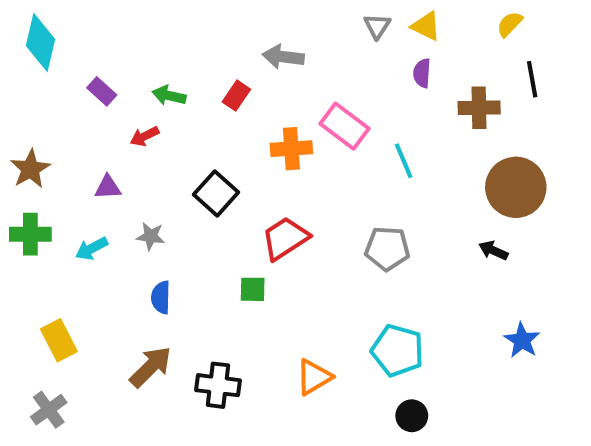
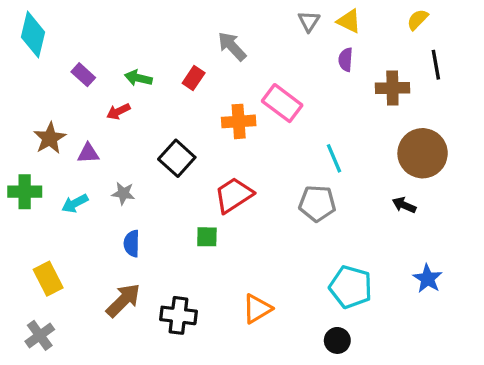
gray arrow: (283, 57) -> (232, 46), turned 40
cyan line: (404, 161) -> (334, 158), moved
brown star: (30, 169) -> (50, 138), moved
cyan pentagon: (397, 350) -> (351, 287), moved

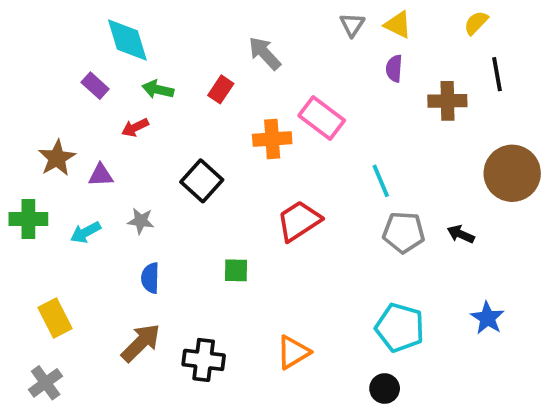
cyan diamond: (33, 35) -> (127, 40), moved, turned -30
brown circle: (423, 153) -> (512, 173), moved
red trapezoid: (234, 195) -> (299, 221), moved
gray pentagon: (317, 203) -> (404, 232), moved

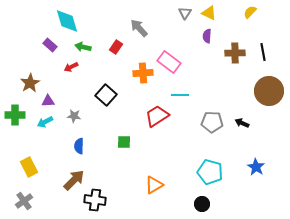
black line: (497, 74) -> (263, 52), moved
purple triangle: (101, 175) -> (48, 101), moved
cyan line: (381, 181) -> (180, 95), moved, turned -66
black cross: (204, 360) -> (95, 200), moved

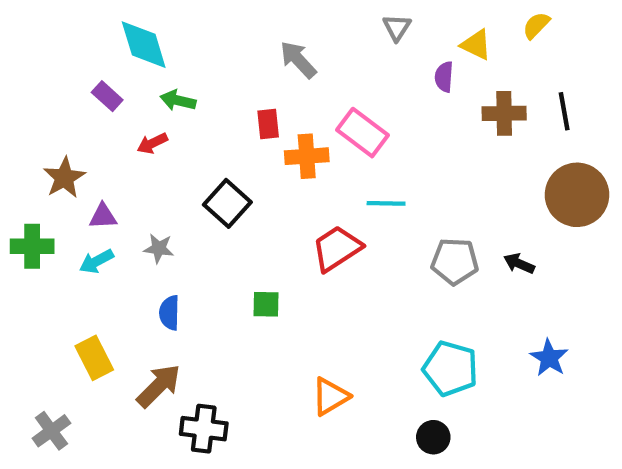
yellow triangle: (209, 13) -> (476, 45), moved
red rectangle: (116, 47) -> (268, 124), moved, turned -40
yellow rectangle: (29, 167) -> (94, 358), moved

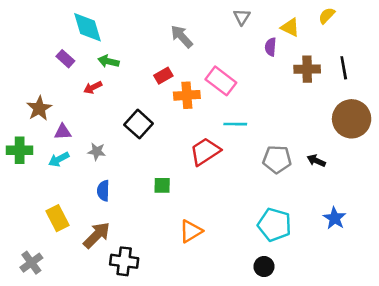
red rectangle: (268, 124) -> (163, 76), turned 66
orange triangle: (330, 396) -> (191, 231), moved

